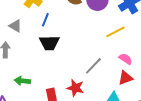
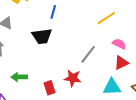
blue line: (45, 20) -> (53, 12), moved

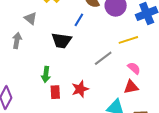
gray line: (88, 54) -> (103, 58), moved
green arrow: (19, 77) -> (46, 74), moved, turned -98
red star: (73, 78) -> (80, 89), turned 30

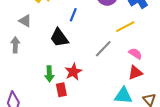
black trapezoid: (61, 40) -> (59, 38), turned 55
red star: (80, 89) -> (73, 72), moved

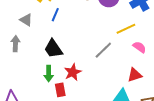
blue line: (73, 15) -> (55, 15), moved
black trapezoid: (59, 38) -> (53, 49), moved
pink semicircle: (135, 54) -> (139, 47), moved

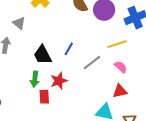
blue line: (55, 15) -> (69, 49), moved
pink semicircle: (139, 47) -> (121, 67), moved

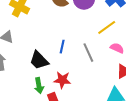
gray line: (92, 63) -> (88, 53), turned -60
red star: (59, 81) -> (62, 80), turned -30

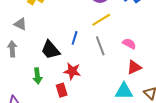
yellow line: (107, 27) -> (101, 20), moved
green arrow: (39, 86) -> (37, 76), moved

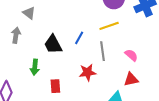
red star: (72, 71) -> (88, 72), moved, turned -30

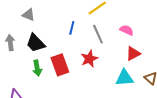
gray triangle: (29, 13) -> (29, 15), moved
black trapezoid: (53, 44) -> (36, 43), moved
red rectangle: (55, 86) -> (60, 65), moved, size x1.5

